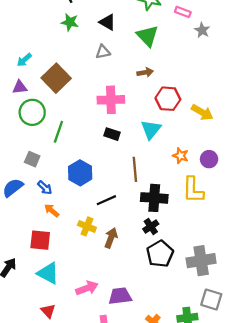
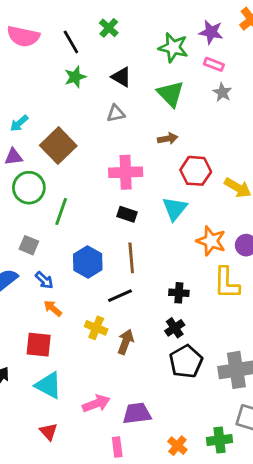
green star: (70, 22) -> (75, 77), turned -30
gray star: (202, 30) -> (222, 92), moved
orange star: (181, 156) -> (211, 241), size x1.5
brown line: (135, 169) -> (131, 258), moved
black cross: (154, 198) -> (179, 293), size x0.6

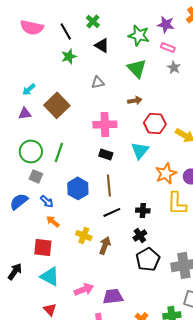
black triangle: (121, 77) -> (102, 45), moved
green circle: (29, 188) -> (31, 151), moved
orange star: (211, 241) -> (166, 173), turned 30
black line: (120, 296) -> (112, 212), moved

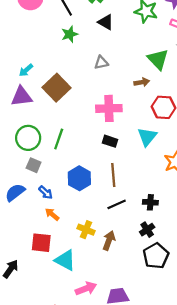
green triangle: (137, 68) -> (158, 59), moved
purple triangle: (25, 113) -> (22, 96), size x1.5
cyan triangle: (50, 276) -> (65, 260), moved

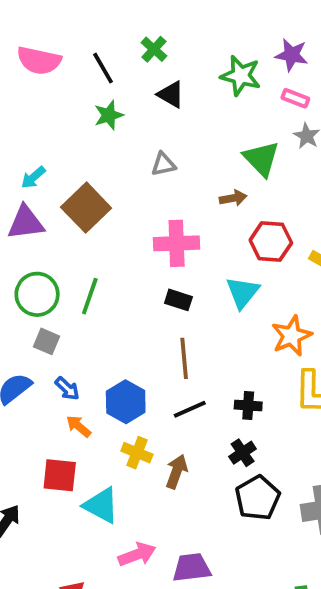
blue hexagon: (79, 178) -> (126, 402), moved

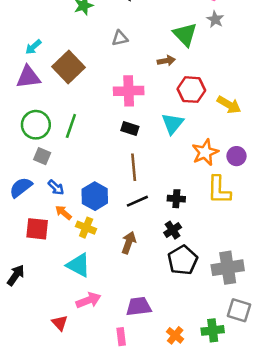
yellow cross: (137, 453) -> (86, 228), moved
red square: (60, 475) -> (37, 229), moved
pink arrow: (137, 554) -> (89, 300), moved

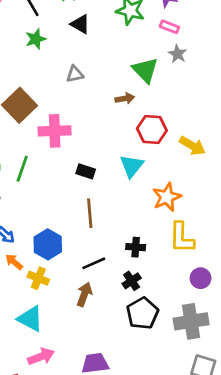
pink cross: (129, 91) -> (55, 131), moved
purple circle: (236, 156) -> (201, 278), moved
black line: (137, 201) -> (94, 263), moved

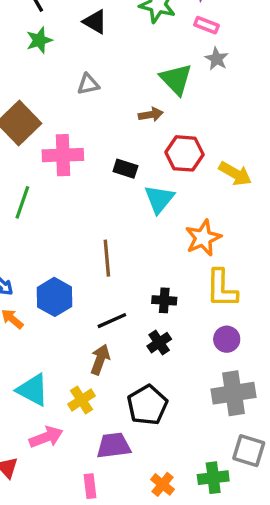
black rectangle: (86, 171) -> (125, 169), moved
yellow cross: (38, 278) -> (81, 400), moved, turned 35
purple circle: (201, 278) -> (227, 339), moved
black pentagon: (142, 313) -> (147, 405), moved

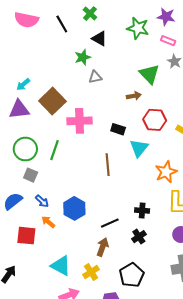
green star: (39, 40) -> (83, 57), moved
brown line: (107, 258) -> (108, 165), moved

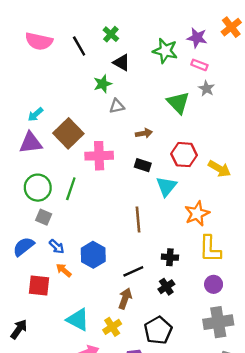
brown arrow: (134, 96) -> (144, 133), moved
brown line: (108, 165) -> (138, 219), moved

